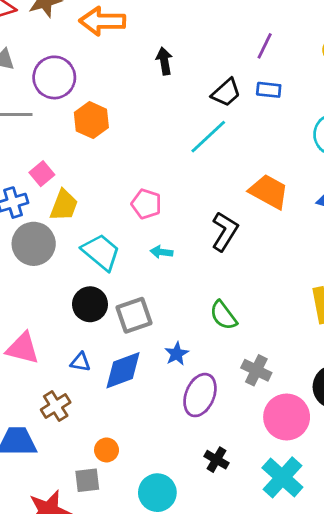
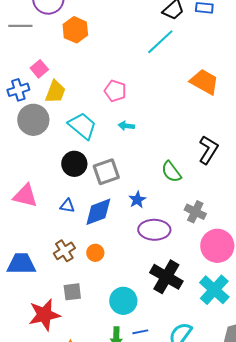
black L-shape: (225, 231) -> (208, 150), moved
purple ellipse: (200, 395) -> (154, 230), turned 68
brown cross: (56, 406) -> (64, 251), moved
orange circle: (107, 450) -> (95, 253), moved
black cross: (216, 460) -> (166, 277), size x1.8

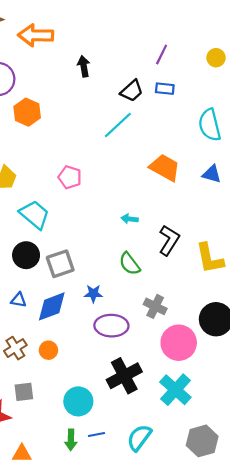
cyan arrow: (126, 126) -> (130, 219), moved
blue star: (137, 200) -> (93, 294), turned 30
black cross: (166, 277) -> (124, 376), turned 32

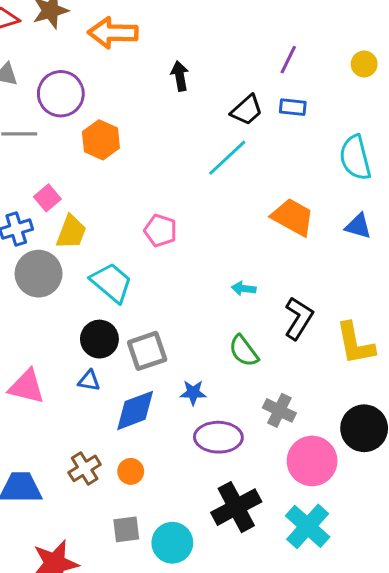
blue triangle: (19, 300) -> (89, 381), moved
gray square: (24, 392) -> (126, 529), moved

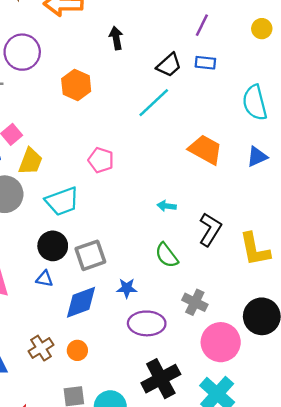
orange hexagon: (101, 140) -> (76, 85), moved
blue triangle: (358, 226) -> (257, 157), turned -40
cyan trapezoid: (111, 283) -> (62, 201), turned 120

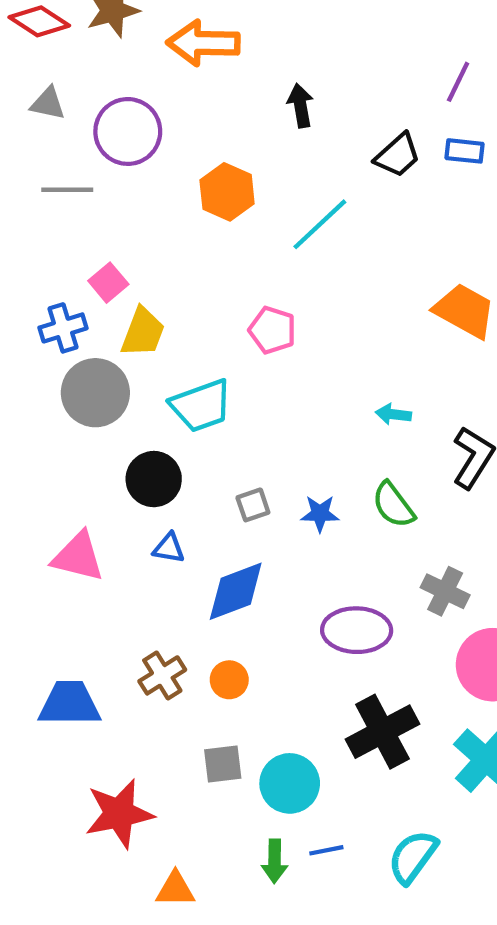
cyan line: (154, 103) -> (320, 224), moved
black circle: (53, 246) -> (154, 479), moved
gray square: (90, 255) -> (253, 505), size x0.6
blue star: (127, 288) -> (320, 514), moved

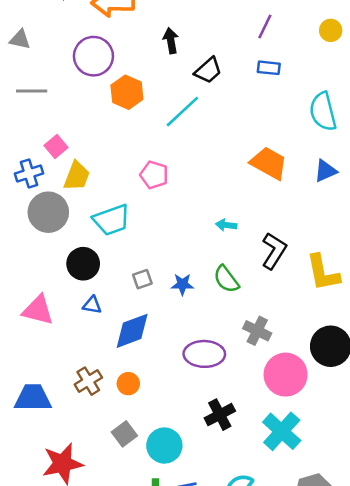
purple circle: (128, 131) -> (93, 56), moved
black trapezoid: (398, 155) -> (208, 70), moved
black cross: (382, 732) -> (220, 415), size x0.7
gray square: (223, 764) -> (124, 434), turned -30

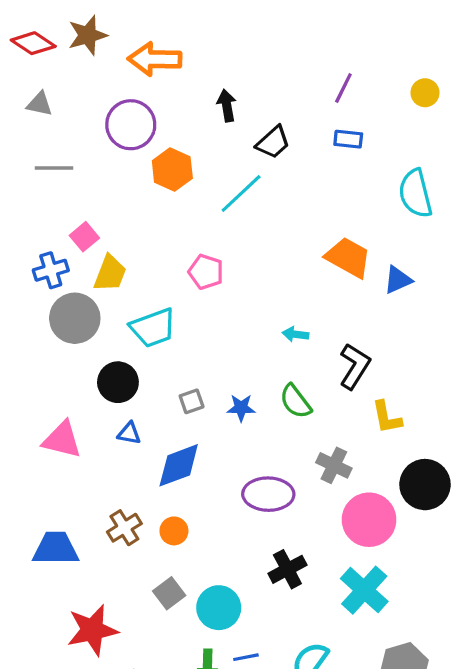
blue triangle: (326, 171) -> (398, 280), moved
yellow L-shape: (323, 273) -> (387, 417), moved, size x0.7

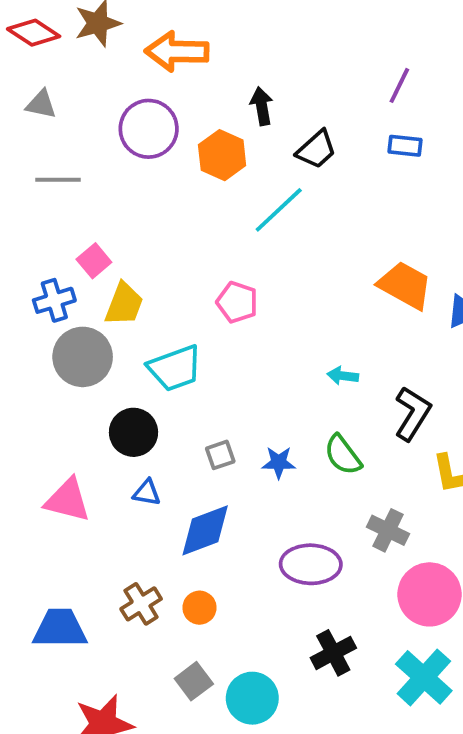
orange hexagon: (172, 170) -> (222, 155), moved

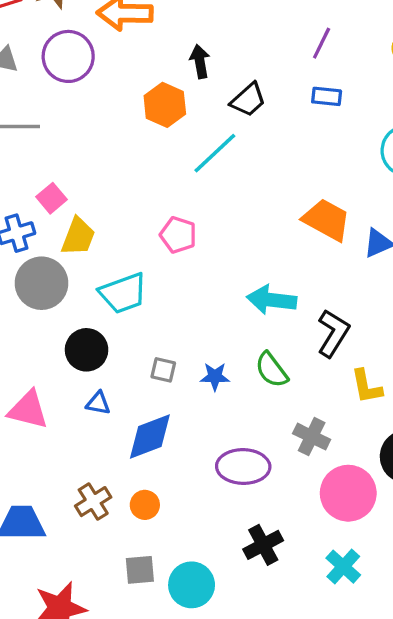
purple circle: (149, 129) -> (68, 56), moved
cyan arrow: (343, 376) -> (272, 300), size x1.8
gray square: (220, 455) -> (163, 370), turned 32
cyan cross: (424, 677) -> (343, 567), size x0.7
gray square: (194, 681) -> (140, 570), turned 32

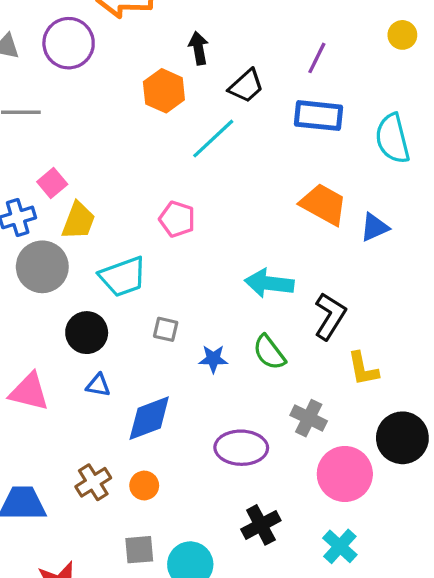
purple line: (322, 43) -> (317, 58), moved
blue rectangle: (327, 96) -> (319, 116), moved, size x1.6
gray square: (163, 370) -> (166, 329), moved

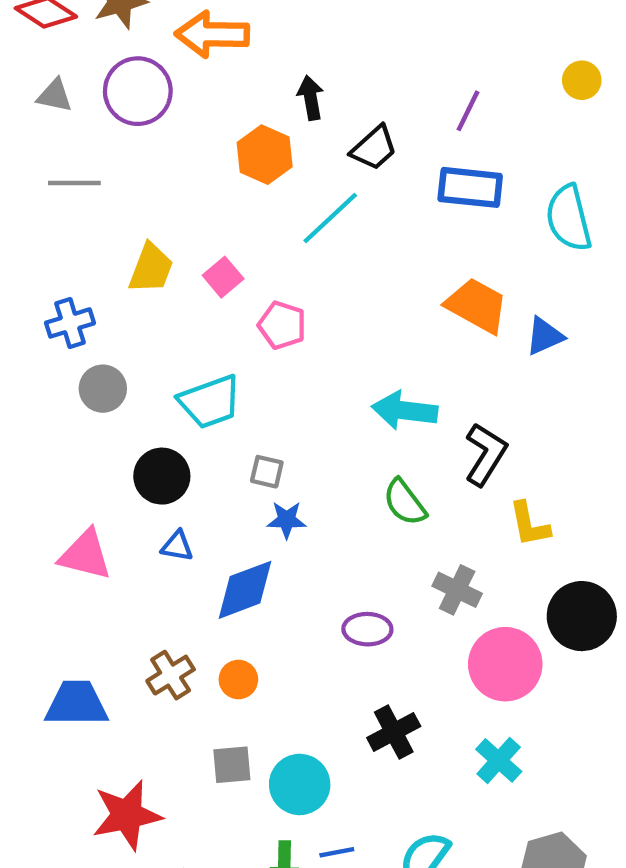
pink square: (52, 183) -> (223, 277), moved
yellow trapezoid: (78, 221) -> (151, 268), moved
gray circle: (42, 267) -> (103, 389), size x0.7
blue star: (213, 359) -> (287, 520), moved
purple ellipse: (241, 448) -> (367, 629), size x0.7

